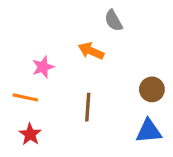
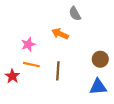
orange line: (25, 97) -> (31, 65), moved
red star: (30, 134) -> (12, 76), moved

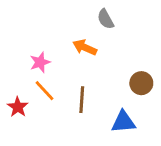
orange line: (31, 65) -> (44, 91), turned 35
blue triangle: (98, 87) -> (123, 122), moved

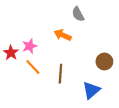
red star: (18, 107) -> (11, 53), moved
blue triangle: (123, 122) -> (91, 90), turned -36

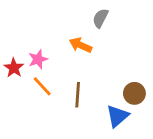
gray semicircle: (78, 14) -> (100, 18), turned 56
brown circle: (104, 62) -> (134, 93), moved

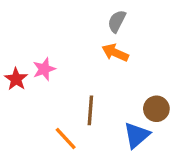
orange arrow: (81, 45) -> (115, 53), moved
orange line: (42, 86) -> (66, 138), moved

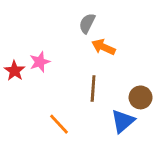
gray semicircle: (117, 21) -> (87, 23), moved
brown line: (90, 110) -> (93, 89), moved

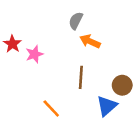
red star: (15, 71) -> (12, 44), moved

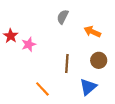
orange arrow: (90, 41) -> (92, 32), moved
brown circle: (122, 85) -> (99, 60), moved

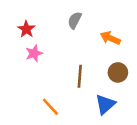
red star: (11, 36) -> (26, 29), moved

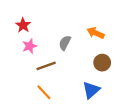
gray semicircle: (75, 20) -> (65, 43), moved
brown line: (80, 76) -> (46, 66), moved, turned 66

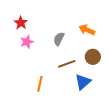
brown line: (46, 66) -> (67, 64), moved
orange line: (44, 92) -> (40, 84), turned 56

